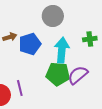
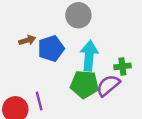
green cross: (90, 39) -> (122, 66), moved

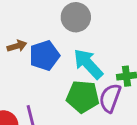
cyan arrow: (89, 56) -> (88, 64), turned -48
purple semicircle: (108, 85) -> (110, 98), turned -30

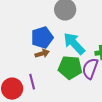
brown arrow: (17, 46) -> (42, 54), moved

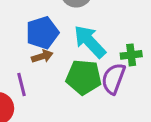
purple line: (32, 82) -> (21, 85), moved

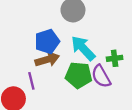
brown arrow: (42, 56) -> (47, 59), size x1.5
purple semicircle: (113, 79) -> (101, 76), turned -50

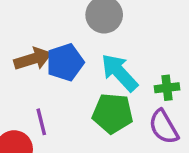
brown arrow: (47, 59) -> (33, 59), moved
purple semicircle: (101, 76) -> (164, 127), moved

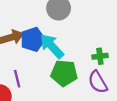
cyan arrow: (119, 73) -> (52, 46), moved

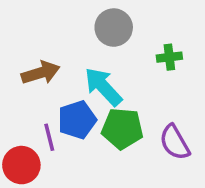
blue pentagon: (33, 39) -> (77, 120), moved
green cross: (100, 56) -> (169, 57), moved

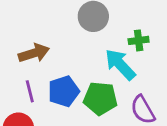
cyan arrow: (103, 87) -> (120, 64), moved
purple line: (49, 137) -> (30, 91), moved

